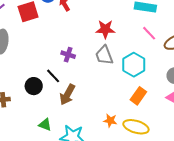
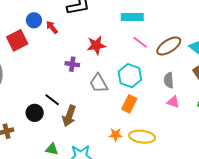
purple cross: (68, 55) -> (72, 64), moved
gray trapezoid: (104, 55) -> (99, 83), moved
orange rectangle: (138, 96) -> (129, 104), moved

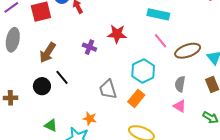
gray trapezoid: (99, 83) -> (108, 89), moved
brown arrow: (69, 116) -> (48, 53), moved
orange star: (116, 135) -> (90, 119), moved

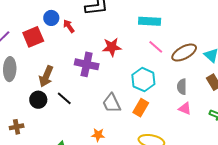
purple cross: (89, 47) -> (87, 64), size x1.6
black circle: (42, 86) -> (38, 100), moved

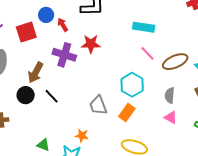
red star: (112, 47) -> (91, 44), moved
purple cross: (87, 64) -> (64, 55), moved

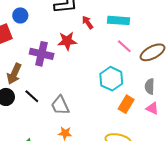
red arrow: (63, 25) -> (88, 22), moved
gray trapezoid: (98, 105) -> (60, 105), moved
orange rectangle: (127, 113) -> (126, 104), moved

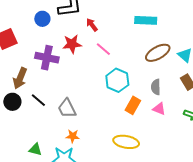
blue circle: (20, 15) -> (42, 19), moved
cyan rectangle: (119, 20) -> (146, 20), moved
pink line: (124, 46) -> (103, 49), moved

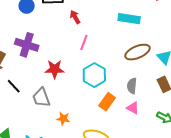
red star: (72, 44) -> (55, 69), moved
pink line: (103, 49) -> (84, 42), turned 63
orange star: (73, 136) -> (63, 119), moved

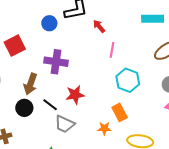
red star: (55, 69) -> (75, 95), moved
gray trapezoid: (41, 98) -> (65, 124), moved, turned -35
orange rectangle: (107, 102) -> (120, 112), moved, turned -54

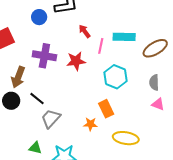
cyan rectangle: (153, 19) -> (124, 37), moved
red arrow: (99, 26) -> (84, 31), moved
red star: (75, 95) -> (76, 61), moved
gray trapezoid: (65, 124) -> (51, 118), turned 105

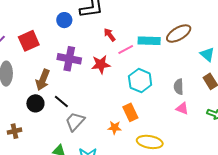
pink line: (101, 46) -> (126, 50), turned 49
brown ellipse: (155, 48) -> (179, 34), moved

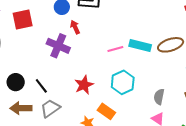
red arrow: (110, 35) -> (75, 27), moved
red star: (101, 64) -> (84, 85), moved, turned -30
brown arrow: (43, 80) -> (21, 108), moved, turned 55
orange rectangle: (130, 112) -> (106, 111), turned -42

